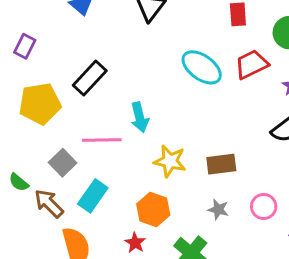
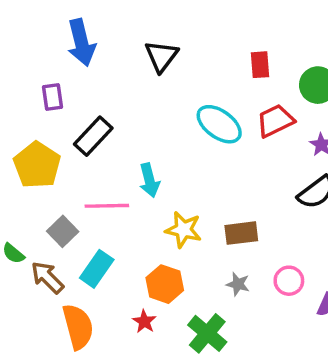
purple rectangle: (25, 46) -> (52, 97), moved, turned -35
yellow pentagon: (40, 104) -> (37, 165), turned -30

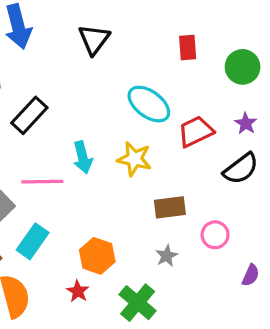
red trapezoid: (275, 121) -> (196, 131), moved
yellow star: (183, 230) -> (134, 159), moved
pink circle: (289, 281) -> (215, 235), moved
gray star: (238, 284) -> (167, 256), turned 30

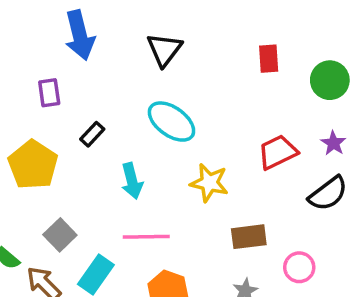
cyan ellipse: (149, 104) -> (171, 122), moved
black rectangle: (29, 115) -> (92, 134), size x0.6
cyan arrow: (83, 157) -> (132, 181), moved
pink line: (42, 182) -> (146, 237), moved

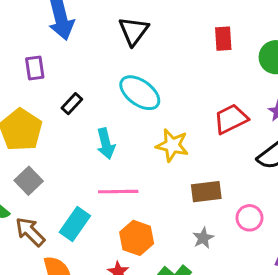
gray square: (60, 235) -> (29, 181), moved

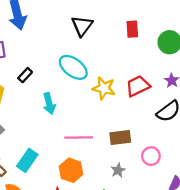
black triangle: (134, 31) -> (82, 26), moved
yellow star: (172, 145) -> (104, 88), moved
pink line: (118, 192) -> (79, 137), moved

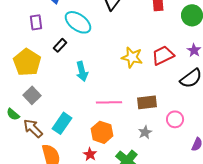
cyan ellipse: (73, 67) -> (78, 22), moved

